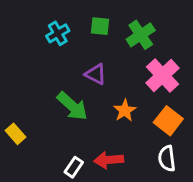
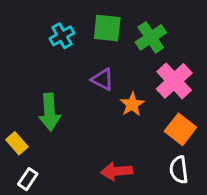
green square: (100, 26) -> (107, 28), size x1.4
green arrow: (72, 106) -> (50, 112), moved, turned 44
orange star: (125, 110) -> (132, 104), moved
white rectangle: (74, 167) -> (28, 179), moved

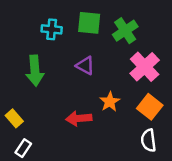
cyan cross: (62, 36) -> (52, 29), turned 36
orange star: (132, 104) -> (110, 102), moved
green arrow: (50, 112) -> (35, 71), moved
red arrow: (117, 171) -> (79, 118), moved

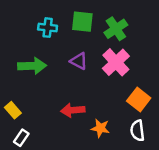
pink cross: (145, 67) -> (116, 62), moved
green arrow: (35, 71) -> (32, 66), turned -88
orange star: (110, 102) -> (100, 128), moved, turned -30

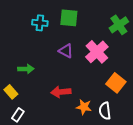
green cross: (116, 29) -> (119, 25), moved
green arrow: (32, 66) -> (26, 69), moved, size x0.7
white semicircle: (137, 131) -> (105, 111), moved

